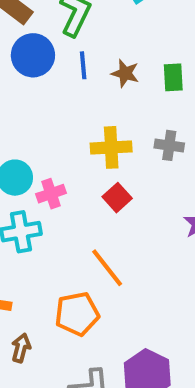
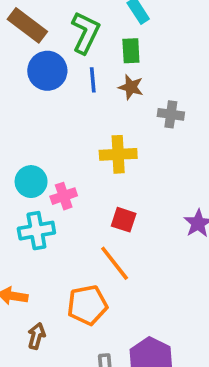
green rectangle: (173, 77) -> (131, 51), moved
gray cross: (169, 145) -> (171, 114), moved
red square: (117, 198) -> (124, 220), moved, turned -30

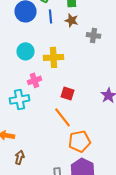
yellow cross: (118, 154) -> (54, 57), moved
cyan circle: (31, 182) -> (26, 51), moved
orange pentagon: (87, 305) -> (80, 141), moved

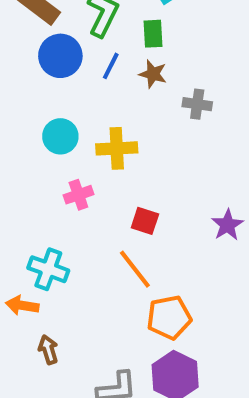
blue line: (50, 16) -> (111, 66), turned 32
cyan cross: (20, 99) -> (48, 269), moved, turned 30
brown arrow: (20, 157) -> (48, 350), turned -32

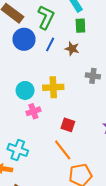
green rectangle: (153, 34) -> (80, 26), moved
gray cross: (197, 104) -> (93, 76), moved
cyan circle: (60, 136) -> (25, 90), moved

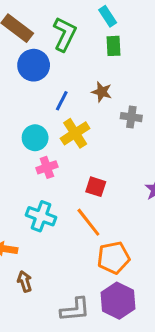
blue line: (50, 44) -> (62, 101), moved
brown star: (72, 49) -> (102, 92), moved
yellow cross: (53, 87) -> (75, 133), turned -30
cyan cross: (18, 150) -> (41, 216), moved

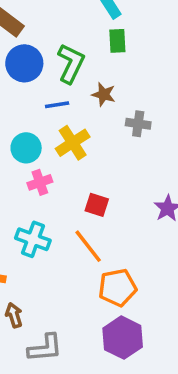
green L-shape: (65, 34) -> (71, 63), moved
blue line: (62, 101) -> (57, 105), turned 54
gray L-shape: (75, 310) -> (45, 348), moved

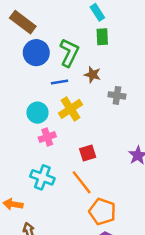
red square: (97, 205) -> (88, 153), turned -35
orange pentagon: (117, 288) -> (102, 212), turned 30

